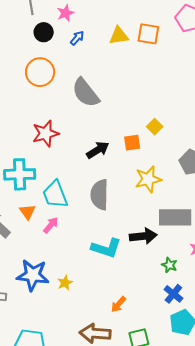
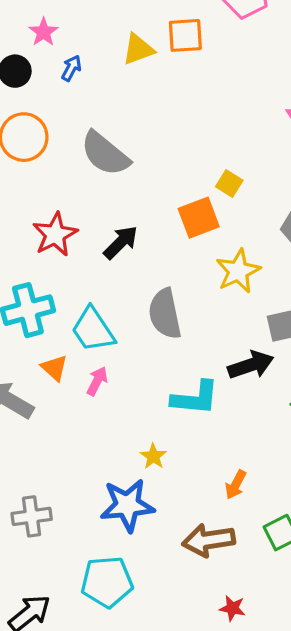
orange square: (132, 143) -> (199, 218), size x1.4
black arrow: (98, 150) -> (121, 242), moved
blue star: (33, 275) -> (127, 505), moved
yellow star: (65, 283) -> (153, 456), moved

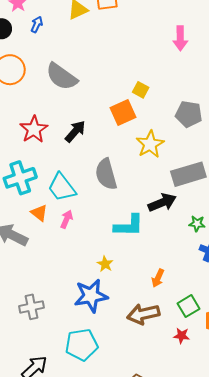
red star: (232, 608) -> (181, 336), moved

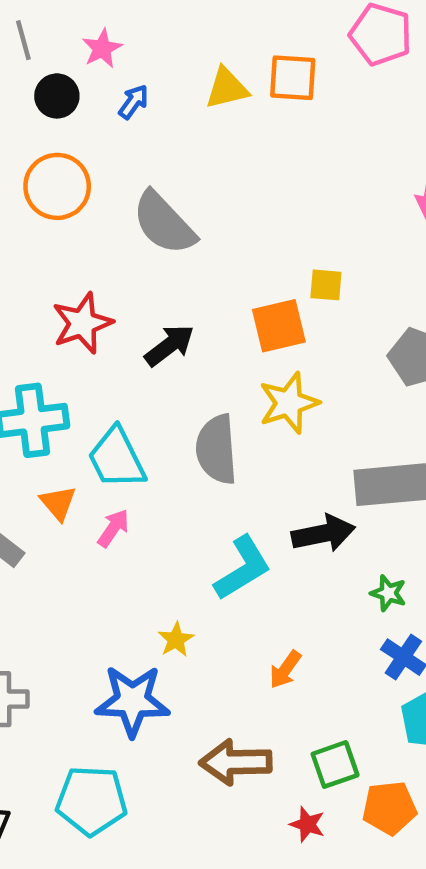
yellow square: (141, 90) -> (326, 285), turned -35
yellow star: (150, 144) -> (289, 403), moved
cyan L-shape: (129, 226) -> (243, 568), turned -44
orange arrow: (158, 278) -> (285, 670), moved

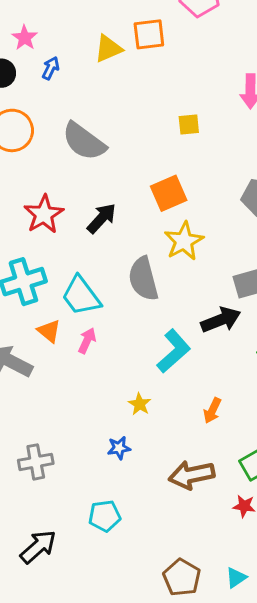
yellow square: (326, 285) -> (189, 124), moved
blue star: (132, 701) -> (119, 448), size x0.5
cyan pentagon: (91, 801) -> (105, 516), size x0.7

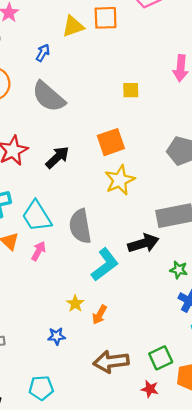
blue arrow: (51, 68) -> (43, 53), moved
gray semicircle: (143, 279) -> (80, 226), moved
orange arrow: (212, 410) -> (100, 315), moved

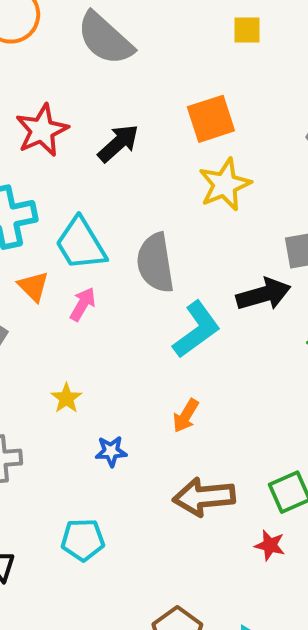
yellow star: (75, 304) -> (66, 398), moved

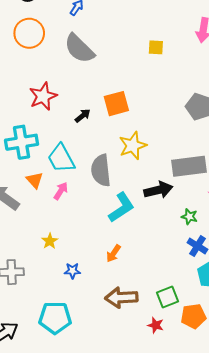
orange square: (211, 119) -> (116, 104), moved
black arrow: (118, 143) -> (83, 116), moved, size x0.7
yellow star: (225, 185) -> (133, 146), moved
cyan pentagon: (83, 540) -> (55, 318), size x1.4

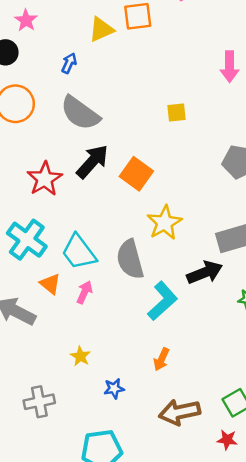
yellow square: (156, 47) -> (177, 113), moved
orange square: (116, 104) -> (136, 174), turned -30
black arrow: (83, 116) -> (92, 162), moved, size x1.8
cyan cross: (22, 142) -> (27, 240), turned -36

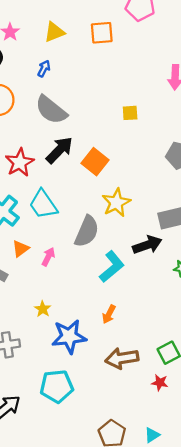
yellow triangle: (101, 29) -> (54, 32), moved
cyan trapezoid: (79, 252) -> (43, 204), moved
gray semicircle: (130, 259) -> (87, 231), turned -144
orange triangle: (50, 284) -> (21, 249), turned 42
blue star: (114, 388) -> (69, 337), size x2.0

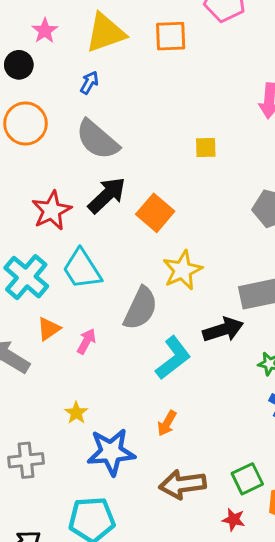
yellow triangle: (54, 32) -> (105, 33), size x1.4

